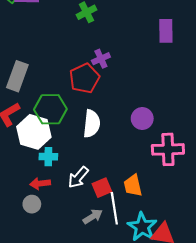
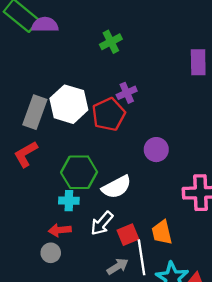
green hexagon: (50, 109) -> (79, 172), moved
purple circle: (142, 118) -> (156, 150), moved
white semicircle: (92, 124) -> (117, 187), moved, turned 56
white hexagon: (34, 132) -> (69, 104), moved

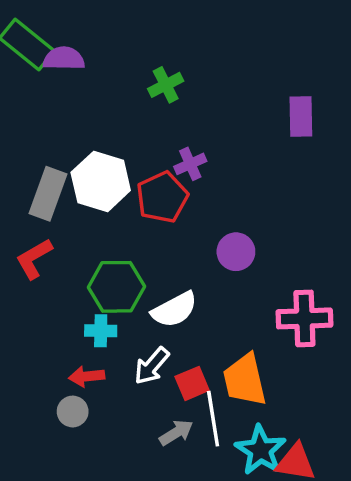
orange trapezoid: (162, 232) -> (245, 380), size x1.4

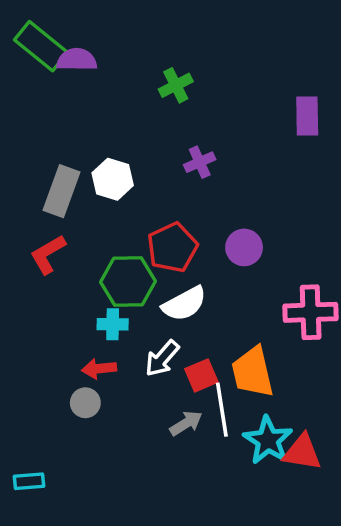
white hexagon: (101, 181) -> (113, 179), size x0.7
red pentagon: (162, 197) -> (172, 247), moved

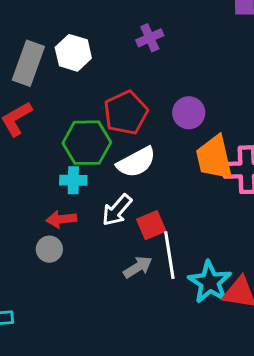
orange trapezoid: (253, 372) -> (214, 158), moved

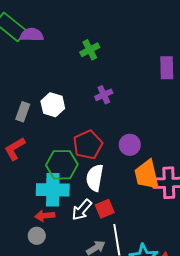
gray rectangle: (28, 63) -> (23, 112), size x0.7
white semicircle: (136, 162) -> (95, 178), turned 128
cyan cross: (73, 180) -> (53, 190), size x1.8
red square: (151, 225) -> (105, 209), moved

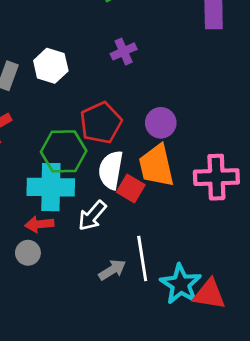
orange trapezoid: (147, 175) -> (156, 166), moved
red square: (105, 209) -> (131, 189), moved, turned -36

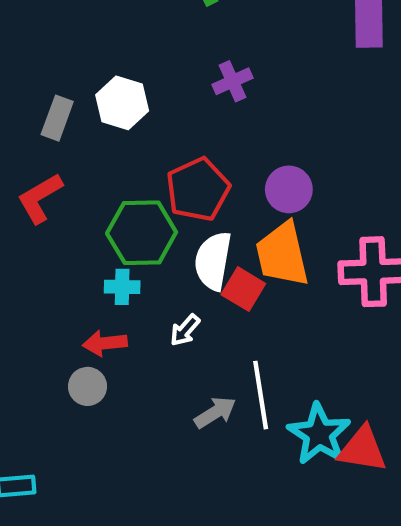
cyan cross: (51, 187) -> (122, 287), size x0.5
white arrow: (92, 216) -> (185, 330), size x0.7

